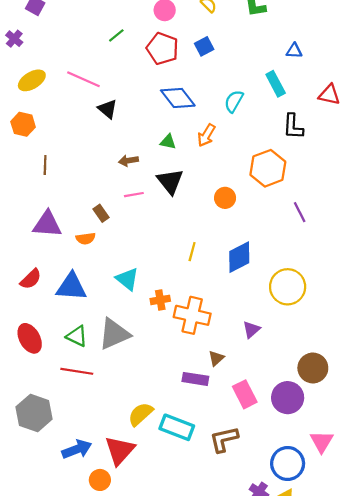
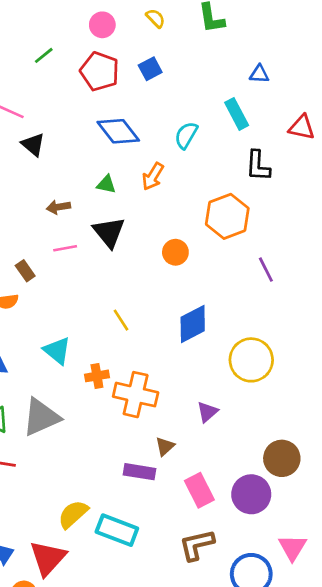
yellow line: (192, 252) -> (121, 320), moved, turned -48
brown L-shape: (224, 439) -> (197, 545), moved

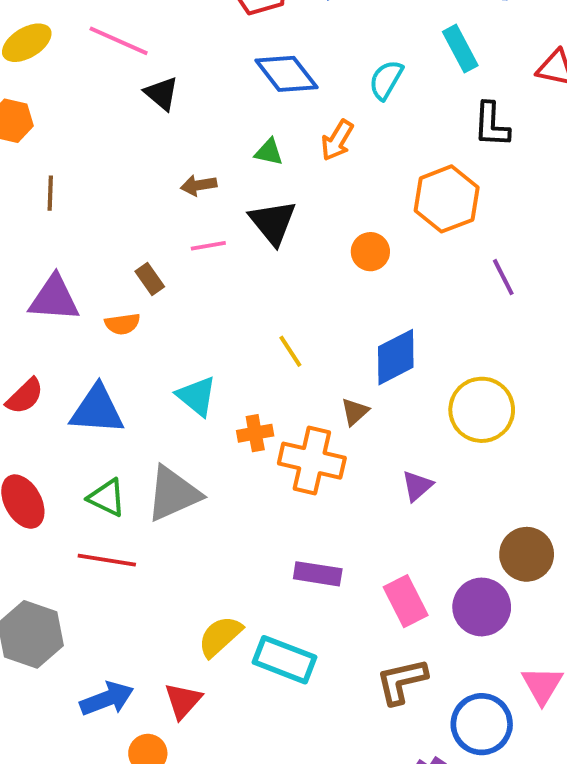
brown triangle: (165, 446) -> (355, 412), moved
red triangle: (48, 558) -> (183, 701), size x0.7

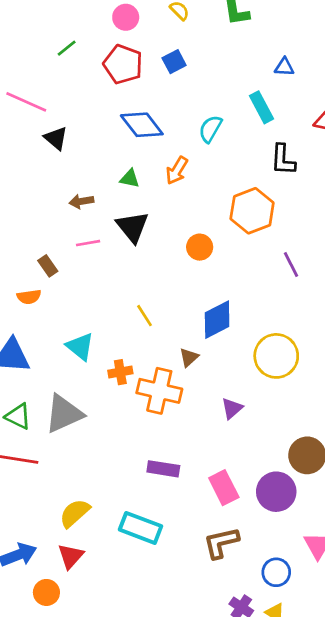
yellow semicircle: (220, 636) -> (75, 513), moved
blue circle: (482, 724) -> (276, 572), size x0.7

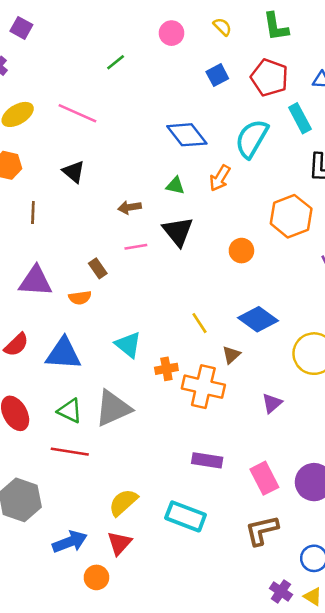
red pentagon: (123, 64) -> (269, 78), moved
cyan semicircle: (210, 129) -> (252, 139), size x1.5
black triangle: (56, 138) -> (74, 172), moved
yellow line: (145, 316) -> (199, 323), moved
blue diamond: (217, 320) -> (258, 319), turned 63

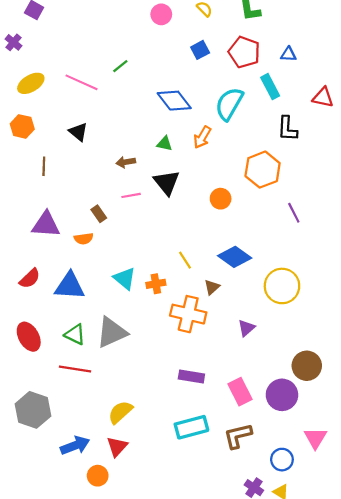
green line: (116, 62) -> (120, 66), moved
orange cross: (166, 369) -> (156, 284), moved
cyan rectangle: (186, 516) -> (191, 427), moved, turned -36

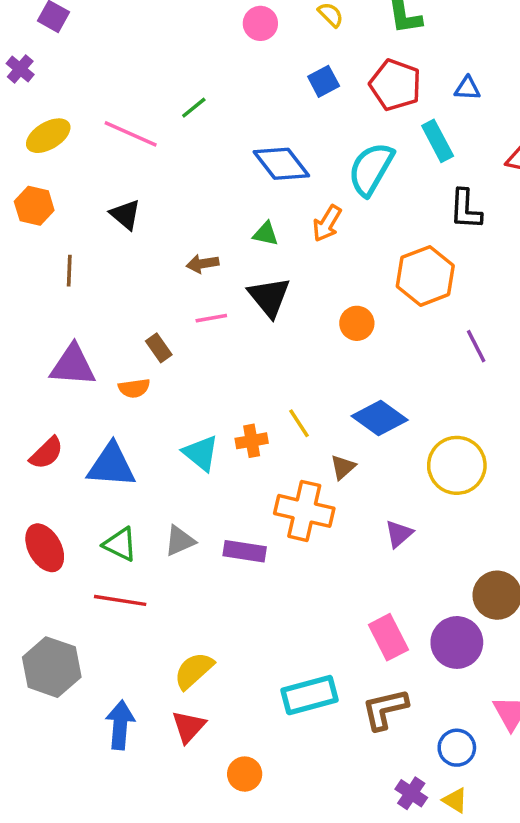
orange cross: (156, 284) -> (252, 441), moved
gray triangle: (112, 332) -> (180, 541), size x0.6
purple rectangle: (191, 377) -> (245, 551), moved
blue arrow: (75, 446) -> (120, 725), turned -64
orange circle: (98, 476) -> (245, 774), moved

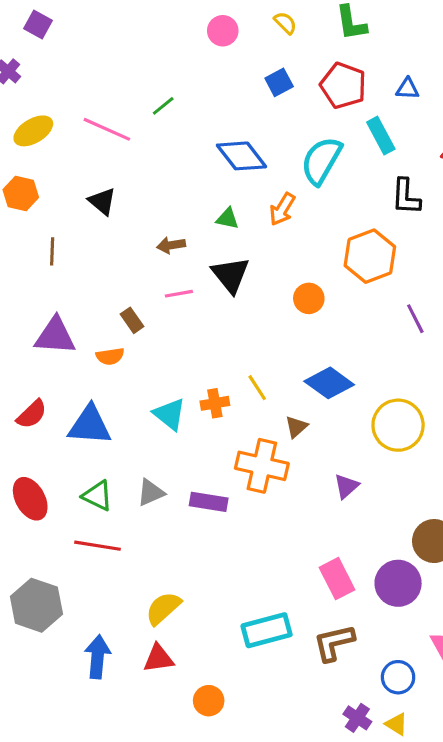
red triangle: (189, 727) -> (159, 658), turned 40

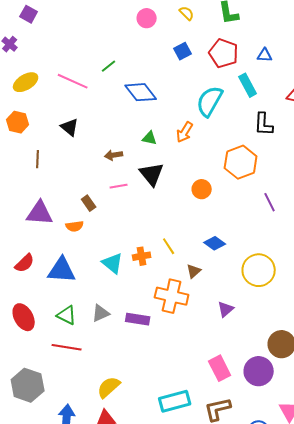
blue diamond: (242, 156) -> (141, 92), moved
blue diamond: (329, 383) -> (215, 243), size x0.7

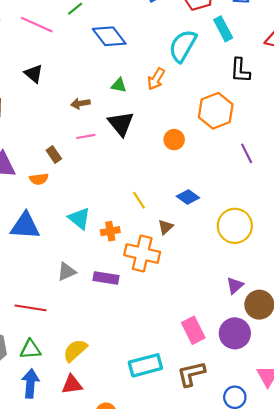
orange cross: (142, 256) -> (110, 231), moved
purple triangle: (226, 309) -> (235, 285), moved
green triangle: (67, 315) -> (30, 349), moved, turned -30

